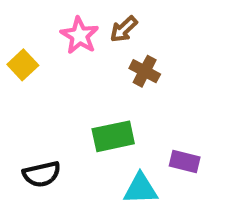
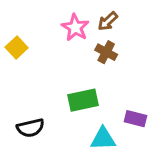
brown arrow: (124, 29) -> (108, 21), moved
pink star: (80, 35) -> (75, 27), moved

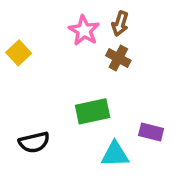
brown arrow: (108, 21) -> (120, 24), turned -30

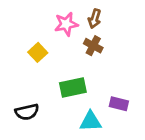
pink star: (84, 31) -> (66, 24), turned 30
yellow square: (19, 53) -> (38, 52), moved

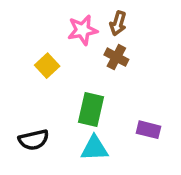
green rectangle: (73, 88) -> (91, 109), turned -65
cyan triangle: (91, 121) -> (94, 148), moved

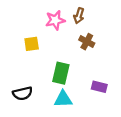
brown cross: (116, 57) -> (87, 42), moved
yellow square: (47, 66) -> (32, 44), turned 35

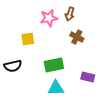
green rectangle: (61, 73) -> (54, 65), turned 66
black semicircle: (23, 93) -> (13, 66), moved

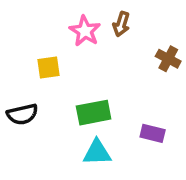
pink star: (49, 18) -> (85, 31), turned -30
brown cross: (77, 37) -> (168, 59), moved

